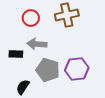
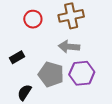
gray arrow: (37, 44) -> (69, 47), moved
black rectangle: (16, 54) -> (17, 57), turned -32

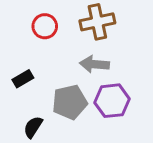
gray pentagon: (51, 74) -> (70, 102), turned -30

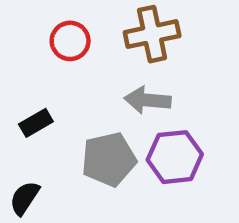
black semicircle: (33, 127) -> (25, 198), moved

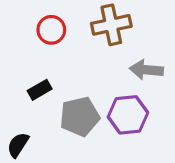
gray arrow: (147, 100) -> (146, 70), moved
black rectangle: (36, 123) -> (40, 90), moved

